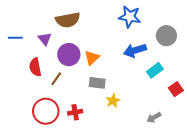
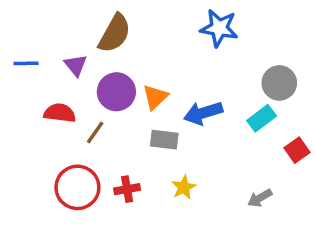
brown semicircle: (68, 20) -> (115, 33), turned -50
gray circle: (166, 36) -> (279, 83), moved
blue arrow: (135, 50) -> (203, 113), moved
red semicircle: (35, 67) -> (60, 113), turned 108
yellow star: (113, 101) -> (184, 187), moved

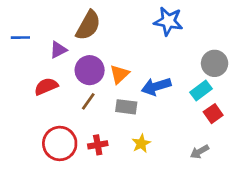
blue line: (26, 63) -> (20, 38), moved
purple triangle: (76, 65) -> (58, 50), turned 42
red semicircle: (60, 113) -> (46, 86), turned -30
brown line: (95, 132) -> (88, 101), moved
red square: (297, 150) -> (213, 114), moved

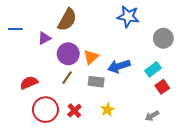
gray circle: (215, 63) -> (163, 38), moved
red semicircle: (46, 86) -> (29, 83), moved
red cross: (98, 145) -> (74, 111), turned -32

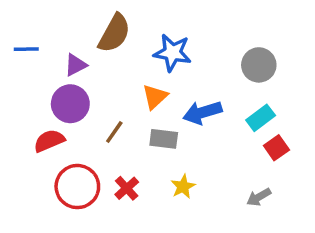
blue star: (128, 17) -> (172, 53), moved
gray circle: (163, 38) -> (259, 65), moved
purple circle: (68, 54) -> (70, 104), moved

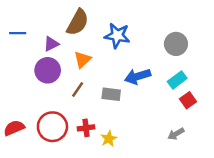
orange triangle: (155, 97) -> (82, 60), moved
red semicircle: (49, 141) -> (14, 128), moved
yellow star: (183, 187) -> (109, 139), moved
red cross: (127, 188) -> (86, 128), turned 35

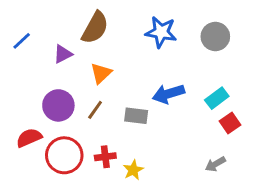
blue line: (18, 33) -> (22, 41), turned -42
blue star: (117, 36) -> (161, 32), moved
gray circle: (176, 44) -> (215, 36), moved
purple circle: (48, 70) -> (58, 105), moved
red semicircle: (14, 128) -> (29, 138), moved

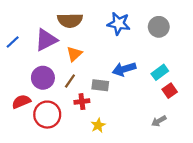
brown semicircle: (95, 28) -> (70, 20), turned 60
blue line: (22, 41) -> (13, 42), moved
purple triangle: (63, 54) -> (46, 40), size x1.6
red cross: (105, 157) -> (82, 102), moved

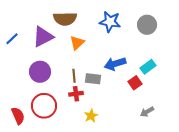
orange triangle: (74, 54) -> (77, 43), moved
brown line: (70, 81) -> (74, 76), moved, turned -40
red square: (170, 91) -> (135, 83), moved
red semicircle: (21, 102) -> (18, 116), moved, turned 90

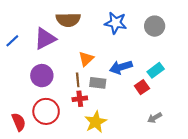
orange triangle: (77, 43) -> (86, 59), moved
yellow star: (91, 116) -> (96, 122), size x1.5

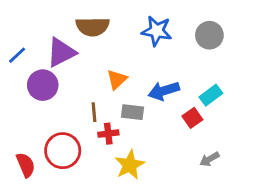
purple circle: (42, 76) -> (43, 85), moved
brown line: (78, 80) -> (94, 112), moved

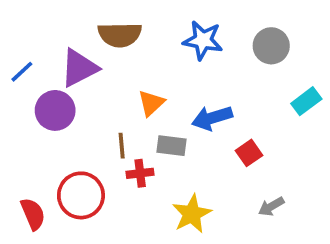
cyan rectangle: (211, 95) -> (306, 101), moved
yellow star: (130, 165) -> (192, 214), moved

